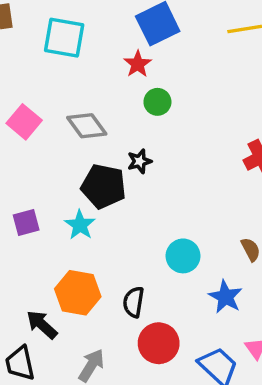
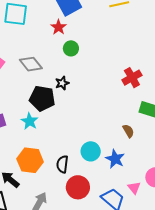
cyan circle: (183, 256) -> (91, 151), moved

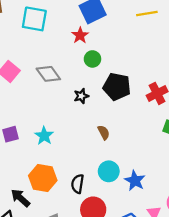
black pentagon: (42, 98) -> (117, 87), moved
brown semicircle: (128, 131) -> (104, 132), moved

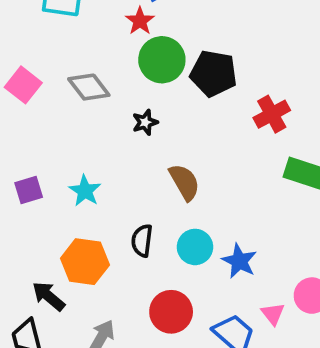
green circle: (92, 59) -> (162, 60), size x1.6
black pentagon: (117, 87) -> (213, 73), moved
brown semicircle: (104, 132) -> (184, 182), size x1.5
black semicircle: (78, 184) -> (142, 241), moved

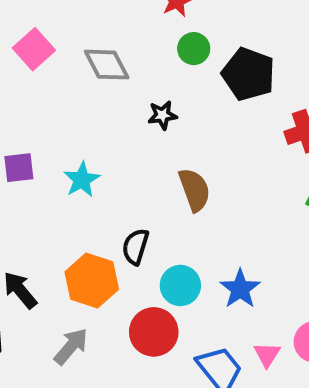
green circle: (162, 60) -> (194, 49), size x0.6
cyan circle: (195, 247) -> (180, 285), moved
orange hexagon: (85, 262) -> (92, 281), moved

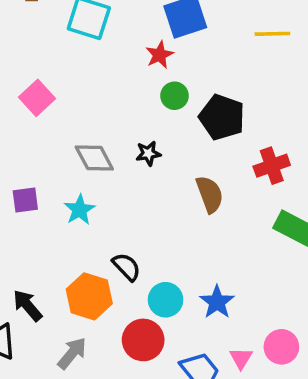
gray diamond: (107, 65) -> (94, 158), moved
brown semicircle: (195, 190) -> (210, 194), moved
black semicircle: (135, 247) -> (126, 267), turned 120

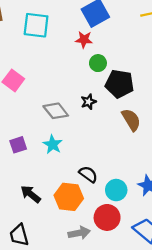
red star: (160, 55) -> (84, 40), turned -30
black pentagon: (222, 117) -> (120, 84), moved
black arrow: (28, 305) -> (31, 194), moved
gray arrow: (72, 353) -> (79, 233), moved, turned 50

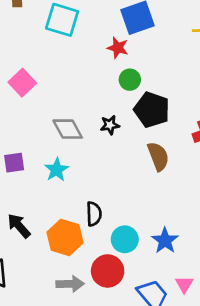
black semicircle: (88, 174) -> (94, 214), turned 42

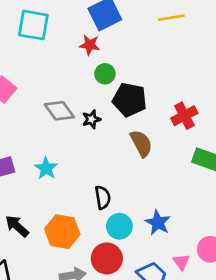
gray diamond: (68, 129) -> (59, 111), moved
black semicircle: (94, 214) -> (103, 197), moved

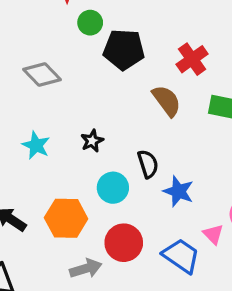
black star: (91, 119) -> (92, 141), moved
brown semicircle: (141, 143) -> (167, 101), moved
black semicircle: (103, 197) -> (148, 164), moved
cyan circle: (119, 226) -> (113, 188), moved

